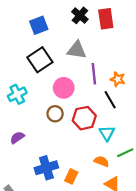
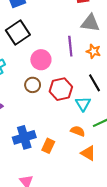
gray triangle: (77, 50) -> (90, 23), moved
black line: (110, 100) -> (94, 83), moved

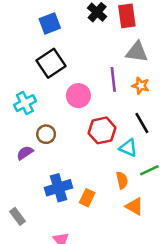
brown circle: (33, 85) -> (46, 134), moved
cyan triangle: (83, 104) -> (128, 148), turned -35
orange semicircle: (78, 131) -> (122, 180), turned 56

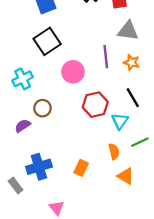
cyan triangle: (128, 148) -> (120, 121), turned 42
blue cross: (58, 188) -> (39, 167), moved

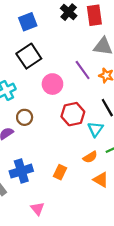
purple line: (106, 57) -> (83, 70), turned -30
orange semicircle: (114, 152) -> (90, 157), turned 72

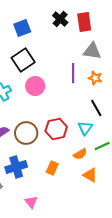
purple line: (83, 70) -> (73, 73), turned 36
pink circle: (52, 84) -> (35, 86), moved
red hexagon: (73, 114) -> (56, 129), moved
brown circle: (25, 117) -> (26, 133), moved, size x1.5

